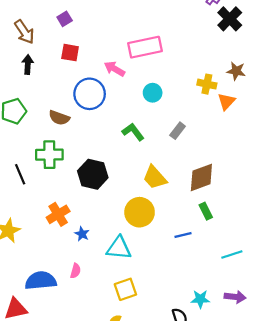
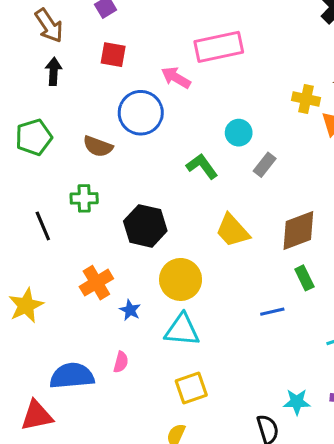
cyan circle: (153, 93) -> (239, 133), moved
green cross: (49, 155) -> (84, 198), size x0.7
yellow circle: (140, 212) -> (181, 279), moved

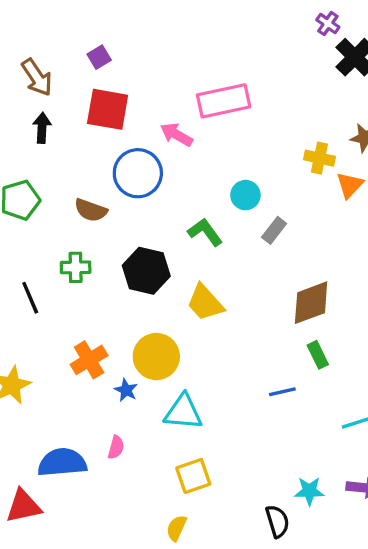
red square: (113, 55) -> (108, 109), size x1.5
black hexagon: (145, 226) -> (146, 271), moved
yellow trapezoid: (233, 231) -> (205, 303), moved
yellow circle: (181, 279) -> (156, 357), moved

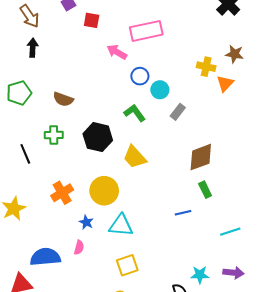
red square: (108, 109) -> (92, 20), moved, size x0.6
blue circle: (138, 173) -> (140, 76), moved, size x0.6
blue star: (126, 390) -> (86, 222), moved

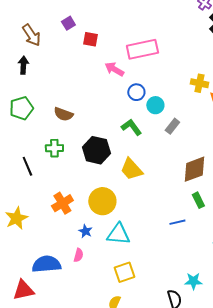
black arrow: (33, 48) -> (23, 65), moved

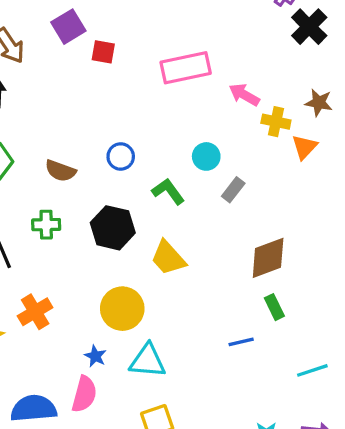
purple square: (68, 23) -> (68, 27), size x1.5
pink arrow: (114, 69) -> (244, 95), moved
blue circle: (136, 92) -> (121, 156), moved
orange cross: (62, 203) -> (35, 312), moved
pink semicircle: (78, 255) -> (84, 394), size x1.6

